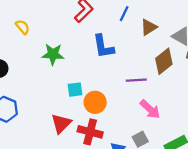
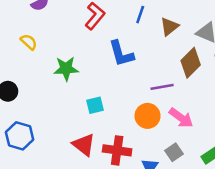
orange circle: (95, 102) -> (148, 116), moved
red triangle: (61, 123) -> (84, 145), turned -30

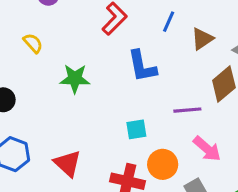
cyan square: (95, 105) -> (136, 129), moved
orange circle: (148, 116) -> (163, 164), moved
red triangle: (84, 145) -> (68, 163), moved

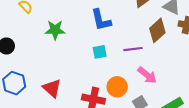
cyan square: (136, 129) -> (100, 52), moved

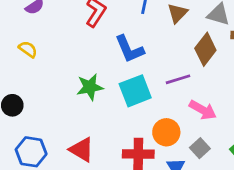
green star: (55, 30) -> (90, 87), moved
cyan square: (100, 52) -> (135, 91), size x1.6

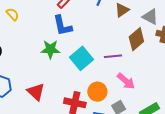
blue L-shape: (129, 49) -> (63, 26), moved
cyan square: (135, 91) -> (82, 58), turned -30

